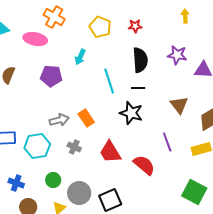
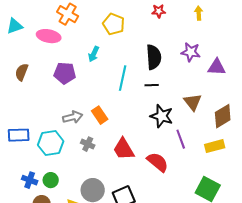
red star: (135, 26) -> (159, 11), moved
cyan line: (109, 81) -> (123, 78), turned 30
black star: (131, 113) -> (162, 116), moved
green circle: (53, 180) -> (51, 180), moved

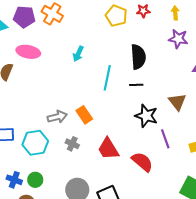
yellow arrow: (199, 13) -> (175, 13), moved
yellow pentagon: (114, 24) -> (116, 16), moved
pink ellipse: (49, 36) -> (28, 52), moved
purple star: (191, 52) -> (178, 39), moved
purple pentagon: (65, 73) -> (24, 17), moved

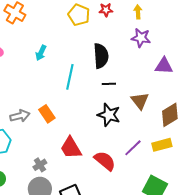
black line: (136, 85) -> (109, 84), moved
purple line: (165, 139) -> (133, 148), moved, turned 66
gray cross: (72, 144) -> (40, 165), moved, turned 32

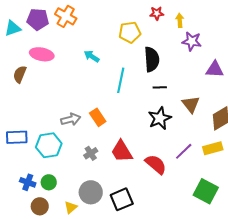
yellow arrow: (138, 12) -> (180, 20), moved
yellow pentagon: (79, 15) -> (130, 32), moved, turned -30
cyan arrow: (41, 53) -> (92, 56), turned 98
black star: (109, 115) -> (160, 118), turned 30
gray cross: (40, 165) -> (91, 153), moved

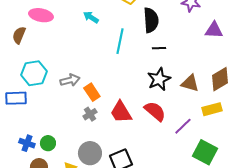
brown triangle: (191, 104) -> (190, 83), moved, turned -36
orange rectangle: (98, 117) -> (92, 92), moved
cyan hexagon: (49, 145) -> (34, 73), moved
purple line: (184, 151) -> (183, 126), moved
red semicircle: (156, 164) -> (155, 111), moved

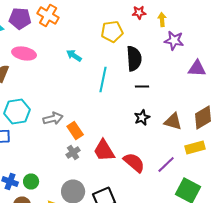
black star: (159, 79) -> (142, 118), size x0.7
red semicircle: (155, 111) -> (134, 162), moved

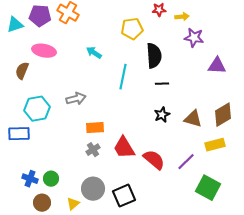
yellow arrow: (162, 20) -> (182, 17), turned 88
gray arrow: (53, 118) -> (76, 99), moved
orange rectangle: (75, 130) -> (95, 128), turned -60

